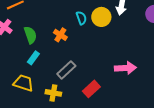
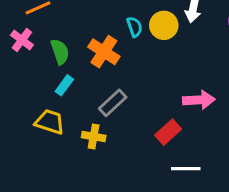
orange cross: (60, 35) -> (104, 52), size x1.5
red rectangle: (91, 89) -> (168, 132), moved

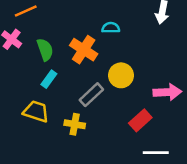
yellow circle: (164, 25) -> (121, 75), moved
cyan semicircle: (135, 27) -> (111, 28), turned -72

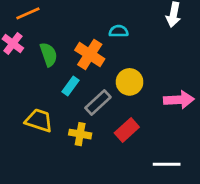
cyan rectangle: (49, 79) -> (71, 86), moved
red rectangle: (140, 120) -> (127, 130), moved

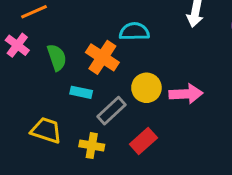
cyan semicircle: (119, 31) -> (134, 32), size x1.4
cyan rectangle: (71, 86) -> (81, 92), turned 66
pink arrow: (179, 100) -> (186, 94), moved

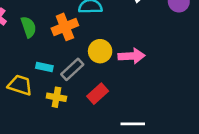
orange cross: (102, 57) -> (65, 27), turned 35
cyan rectangle: (81, 92) -> (44, 67), moved

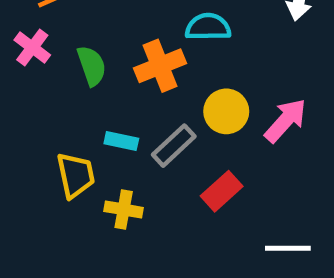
pink arrow: (132, 56) -> (286, 120), turned -45
yellow trapezoid: (20, 85) -> (76, 175), turned 60
yellow cross: (56, 97) -> (124, 209), moved

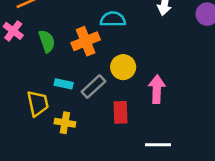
pink arrow: (286, 120) -> (157, 89), moved, turned -40
red rectangle: (222, 191) -> (121, 112), turned -50

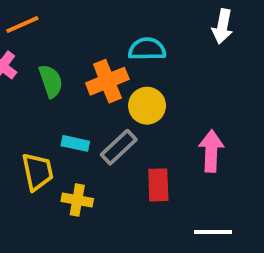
yellow circle: (123, 67) -> (147, 106), moved

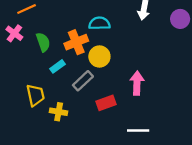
cyan rectangle: (75, 143) -> (57, 66), moved, turned -48
red rectangle: (158, 185) -> (106, 103), turned 72

